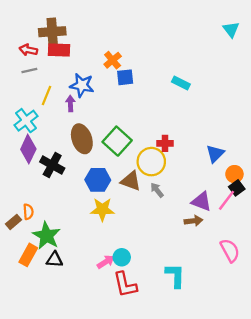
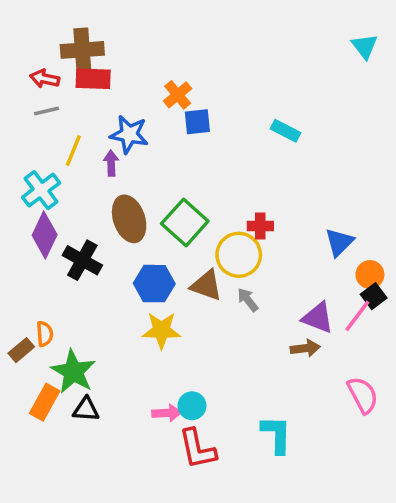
pink arrow: (106, 262) -> (167, 413), turned 30

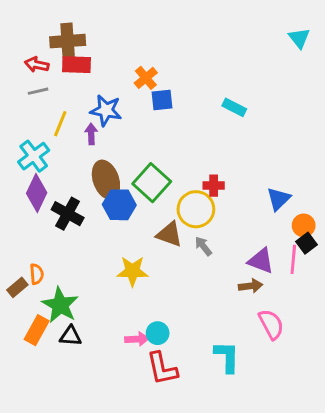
blue hexagon: (154, 284) -> (119, 205), moved
pink line: (357, 316) -> (293, 259), turned -32
pink semicircle: (363, 395) -> (271, 324), moved

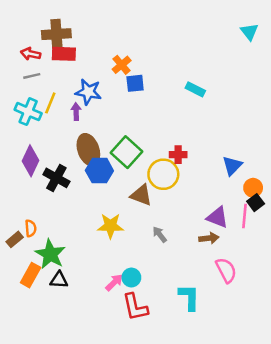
cyan cross: (34, 156) -> (28, 112), moved, turned -30
gray arrow: (203, 246) -> (160, 234), moved
pink arrow: (137, 339) -> (114, 282), turned -42

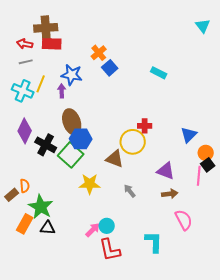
blue square: (135, 83) -> (110, 68), turned -35
green square: (126, 152) -> (71, 155), moved
purple triangle: (217, 217) -> (166, 171), moved

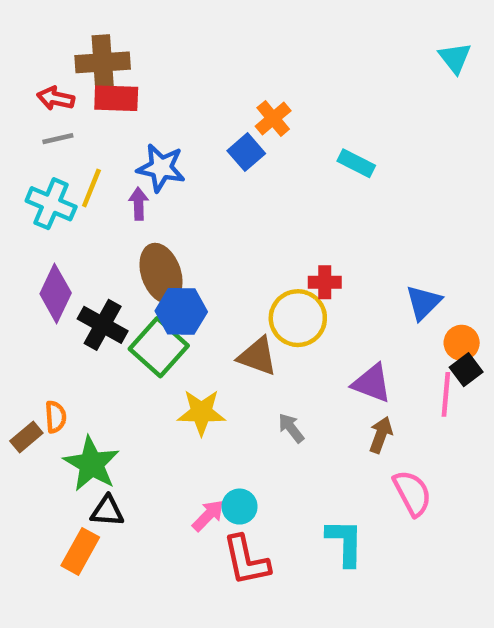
orange cross: (99, 53) -> (273, 118), moved
brown arrow: (170, 194) -> (381, 435), turned -63
orange rectangle: (25, 224) -> (80, 551), moved

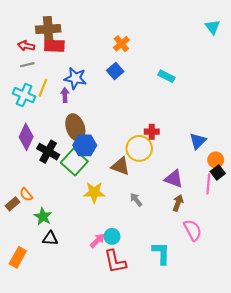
orange cross: (273, 118) -> (121, 44), moved
orange semicircle: (56, 417) -> (26, 194), turned 144
green star: (91, 464) -> (43, 216), size x0.7
orange rectangle: (80, 551) -> (18, 257), moved

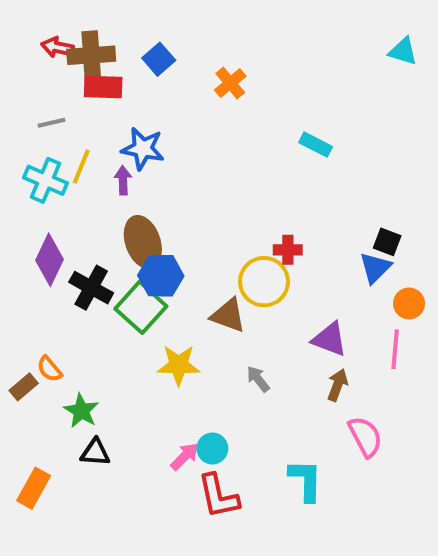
cyan triangle: (213, 27) -> (403, 51), turned -35
red arrow: (26, 46) -> (57, 47), moved
blue square: (115, 71) -> (159, 59), moved
black square: (218, 172) -> (387, 242), moved, turned -32

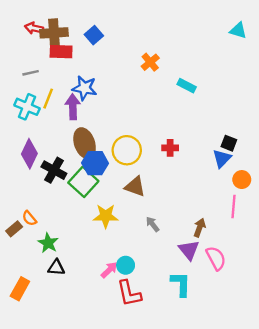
orange cross: (230, 83) -> (150, 62), moved
purple arrow: (123, 180) -> (73, 107), size x1.5
yellow circle: (264, 282) -> (127, 150), moved
purple triangle: (330, 339) -> (189, 250), moved, turned 30

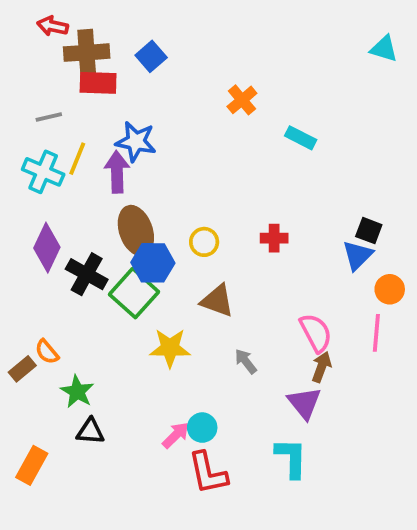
red arrow: (34, 28) -> (53, 26), moved
yellow circle: (127, 150) -> (204, 242), size x0.6
pink semicircle: (216, 258) -> (316, 333), moved

